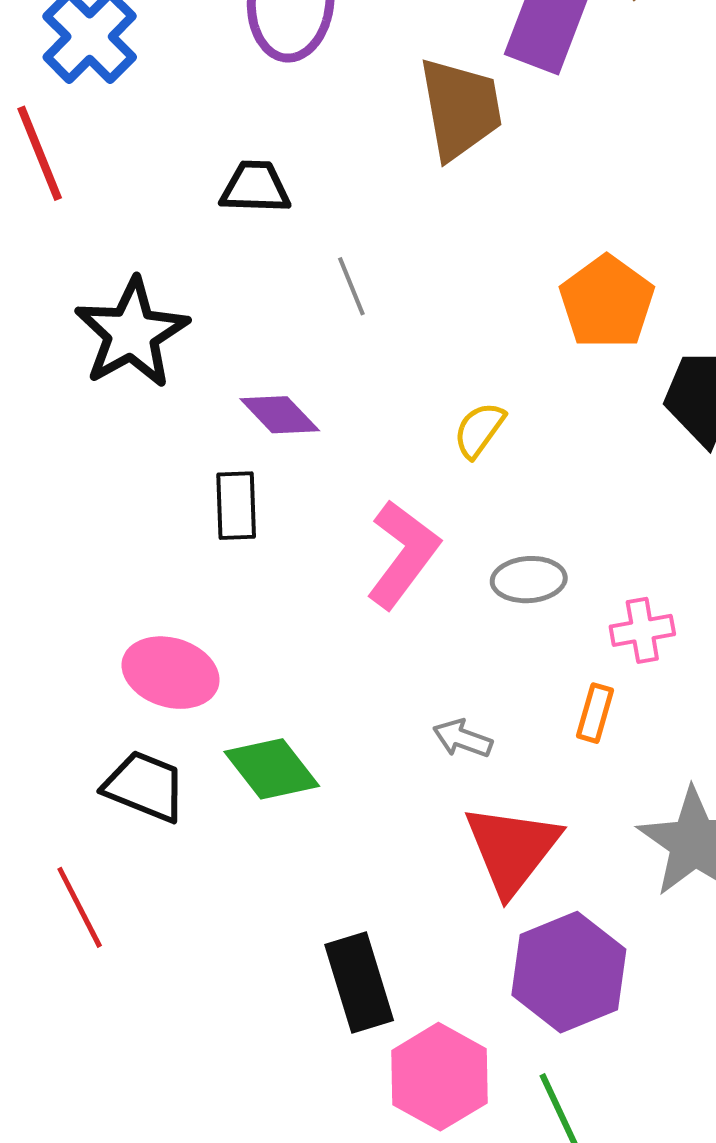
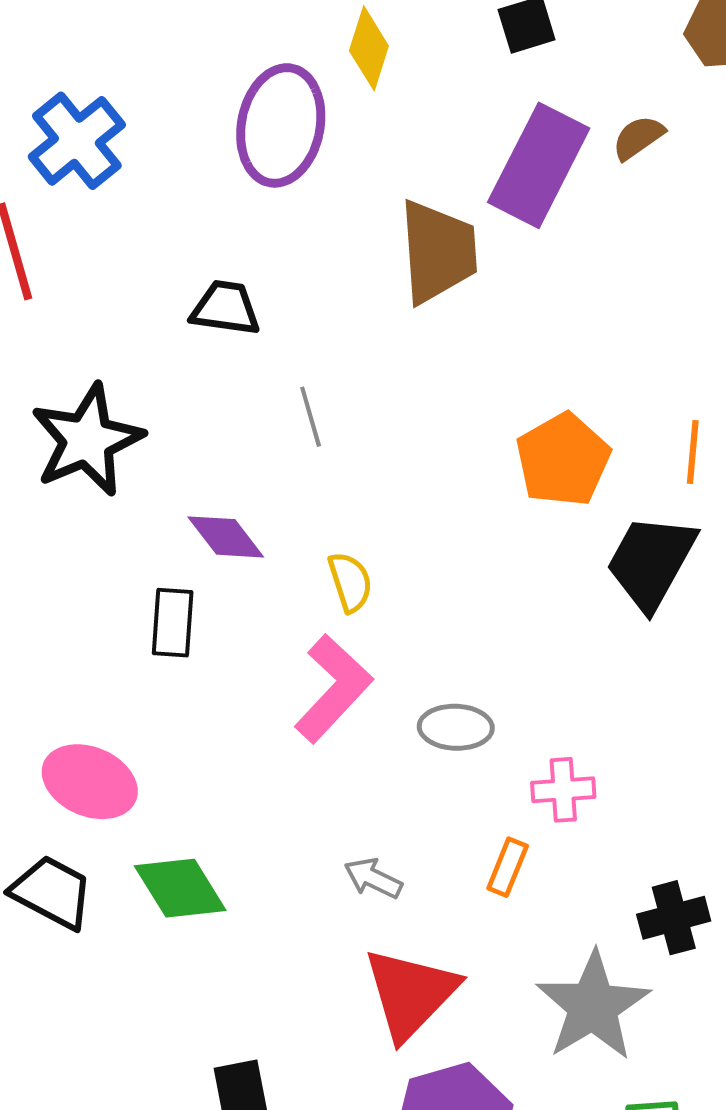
yellow semicircle: (479, 430) -> (350, 582), moved, turned 120

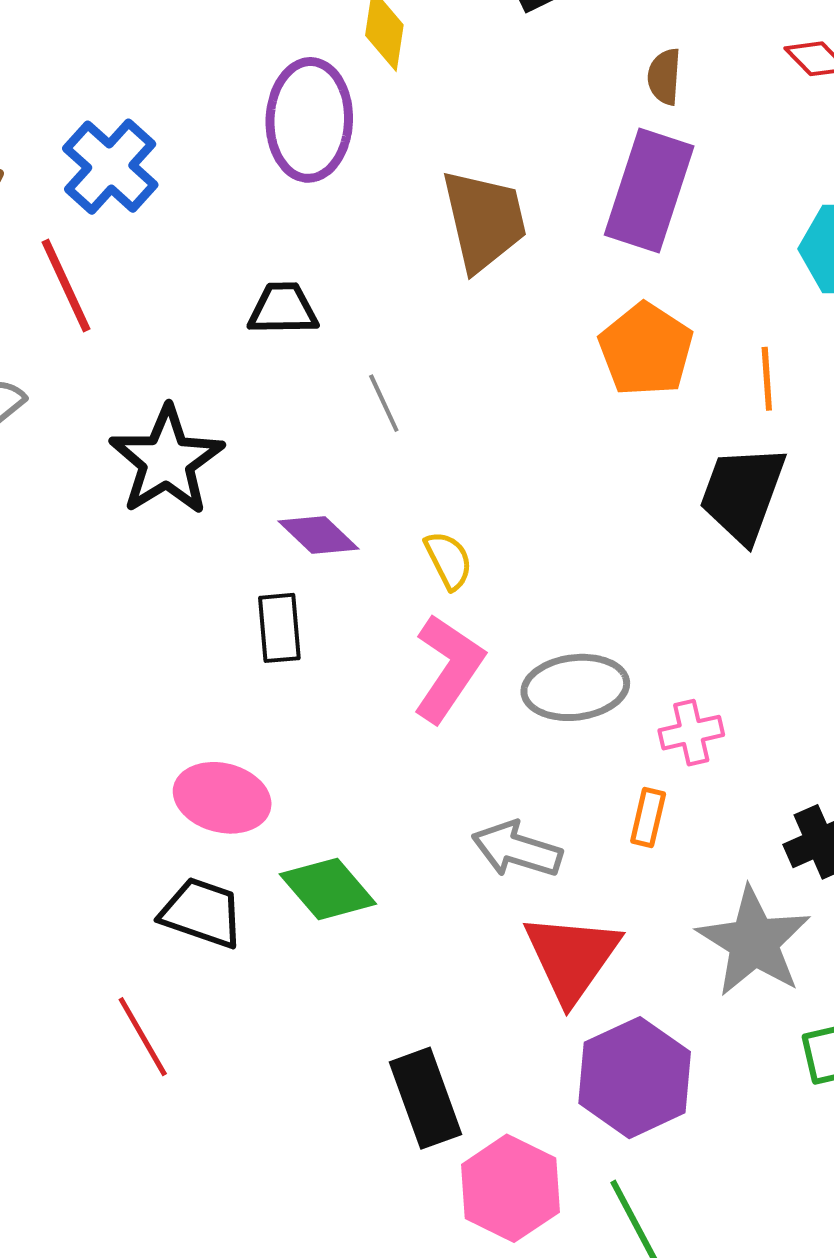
brown semicircle: (638, 138) -> (664, 77), turned -42
purple rectangle: (539, 165) -> (649, 191), moved
orange pentagon: (563, 460) -> (646, 350), moved
gray ellipse: (456, 727) -> (575, 687), size x1.4
gray arrow: (373, 878) -> (517, 849), size x1.5

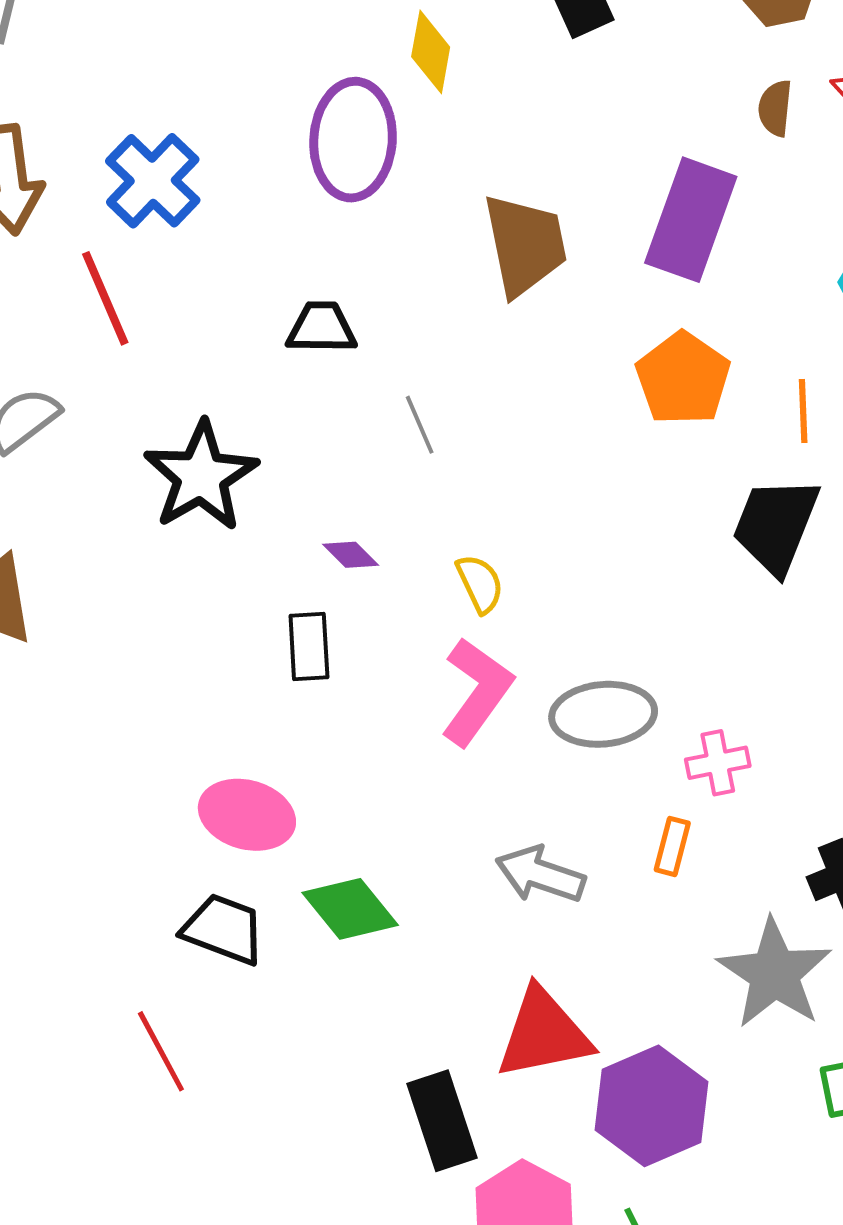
brown semicircle: (664, 77) -> (775, 108), moved
purple diamond: (319, 535) -> (351, 555), size x0.7
red triangle: (572, 957) -> (544, 1034), moved, turned 42

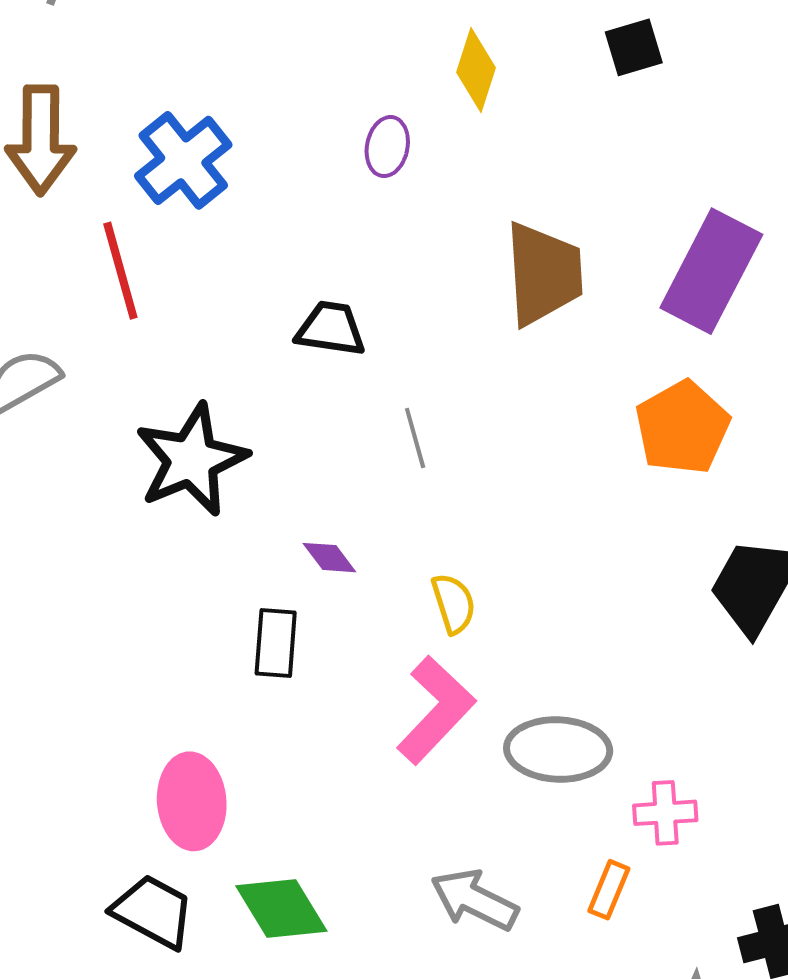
purple ellipse: (353, 140) -> (387, 147), size x0.5
pink ellipse: (247, 815) -> (192, 801), turned 62

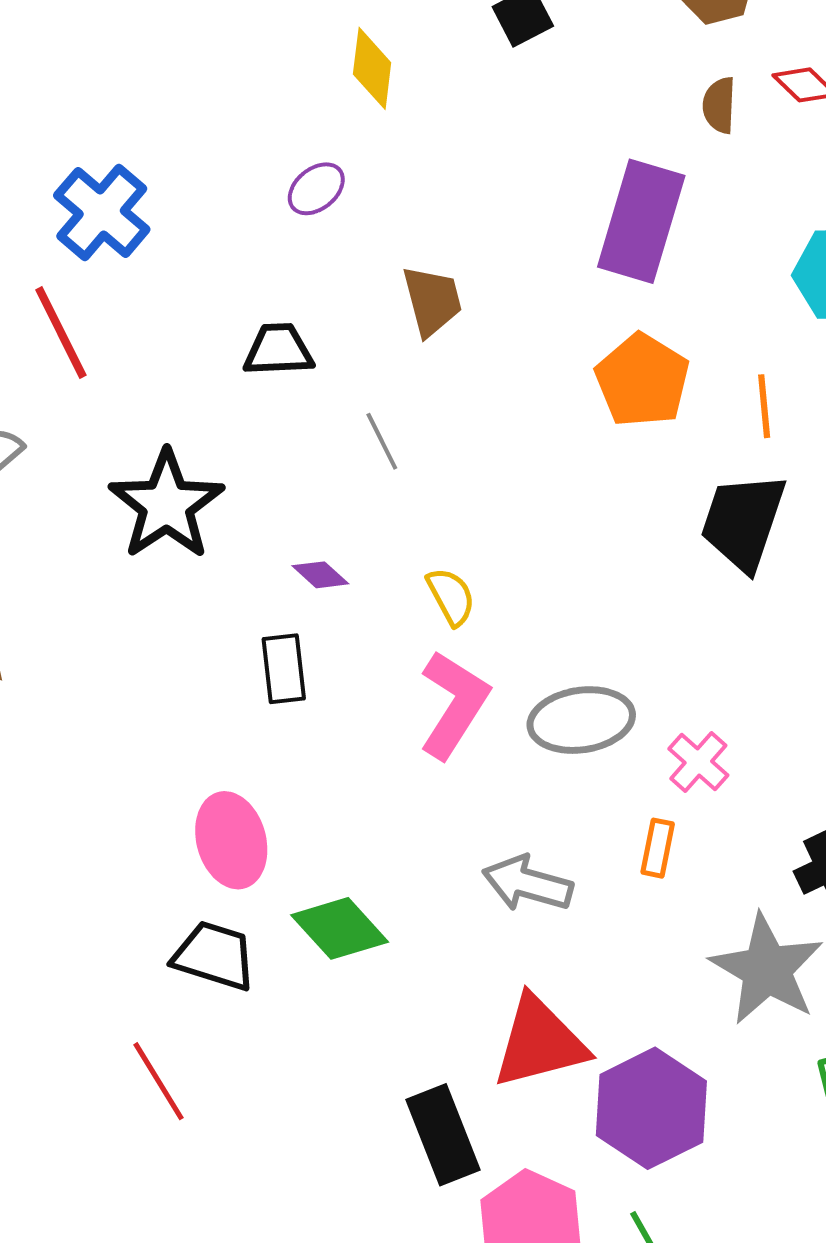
purple ellipse: (387, 147) -> (316, 189), moved, turned 50
brown trapezoid: (544, 274) -> (432, 301), moved, size x0.7
pink cross: (665, 813) -> (698, 762), turned -34

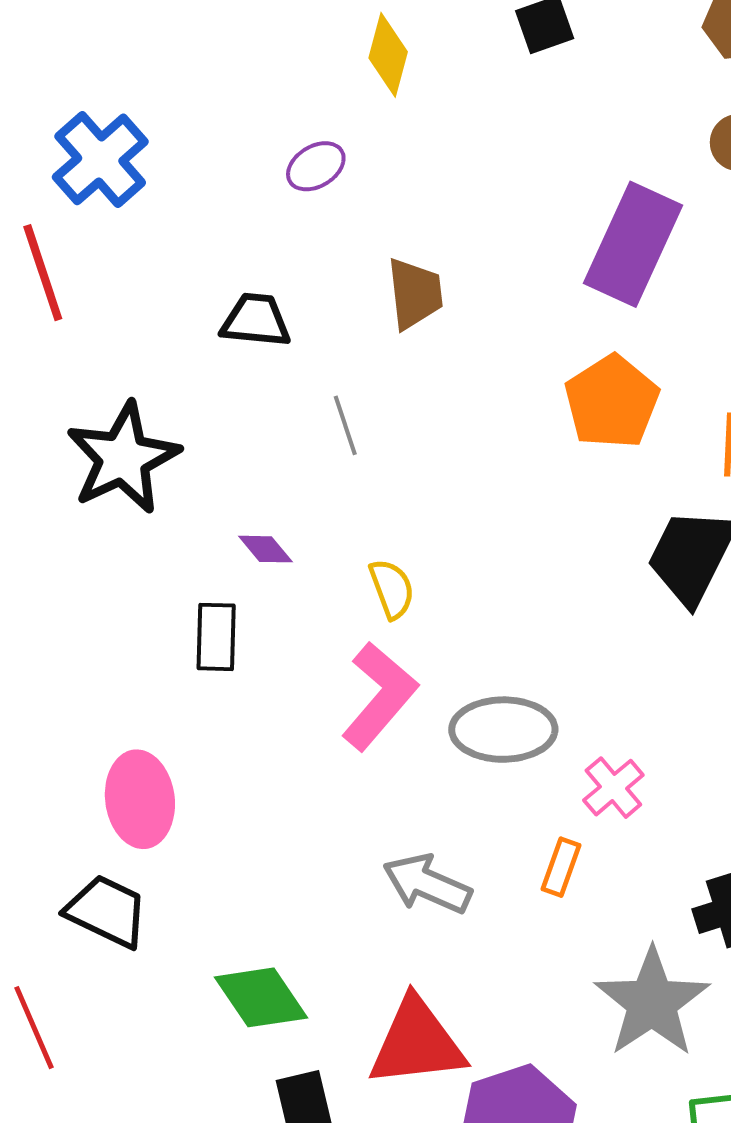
green diamond: (340, 928) -> (261, 997), moved

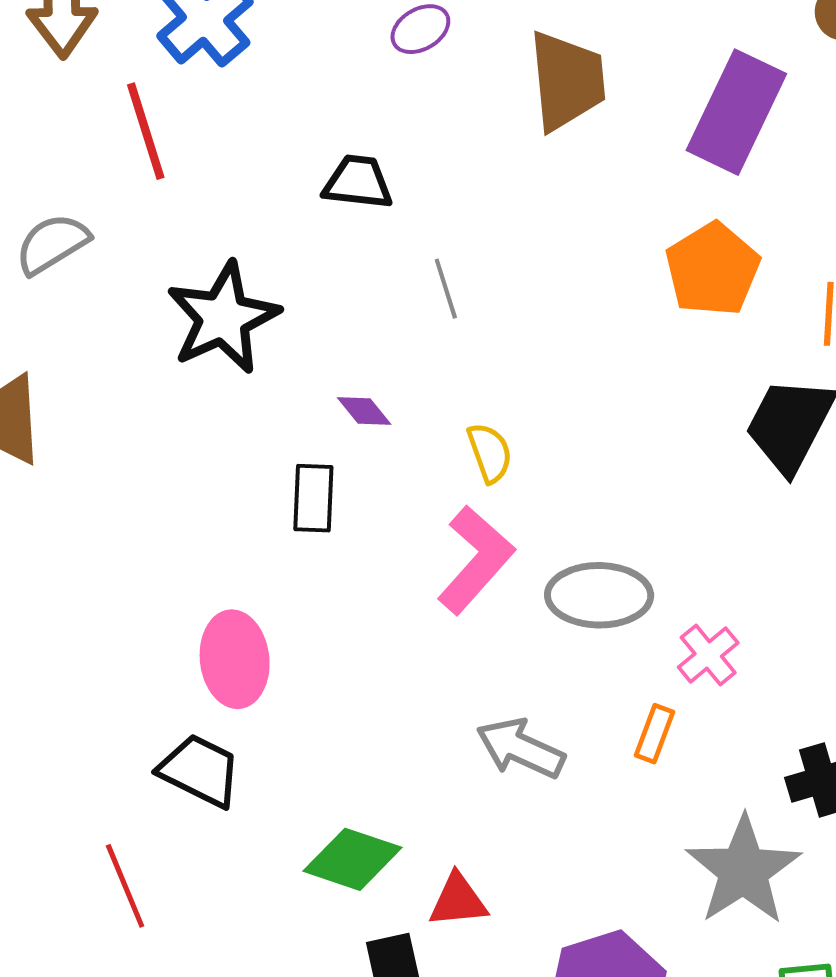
brown trapezoid: (415, 293) -> (567, 81), moved, size x1.4
green diamond: (261, 997) -> (352, 859), turned -38
red triangle: (417, 1043) -> (458, 900), moved, size x0.6

